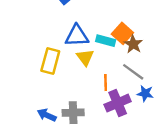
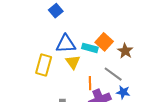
brown star: (133, 44) -> (125, 51), moved

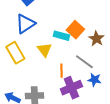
blue triangle: (66, 44) -> (25, 24), moved, turned -30
yellow rectangle: (44, 65) -> (15, 53), turned -45

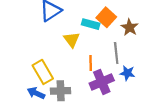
yellow rectangle: (15, 53) -> (43, 72), moved
gray line: (84, 62) -> (116, 53), turned 48

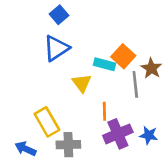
gray line: (116, 53) -> (135, 84), moved
blue star: (127, 73) -> (149, 135), moved
blue arrow: (36, 93) -> (25, 149), moved

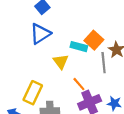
orange line: (104, 111) -> (79, 84), turned -40
yellow rectangle: (47, 122) -> (33, 93), turned 55

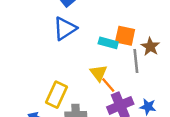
orange square: (94, 40) -> (125, 36), turned -30
yellow triangle: (61, 62) -> (99, 73), moved

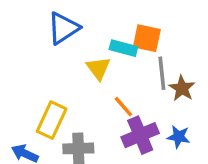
brown star: (150, 47) -> (182, 88), moved
yellow triangle: (99, 73) -> (98, 68), moved

